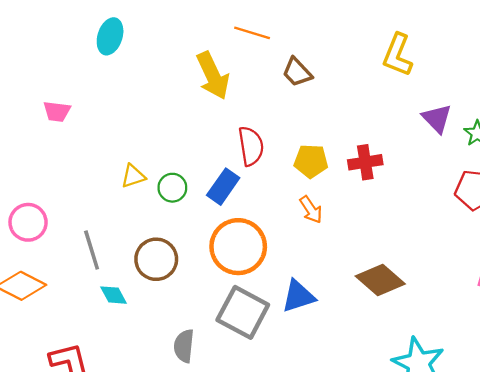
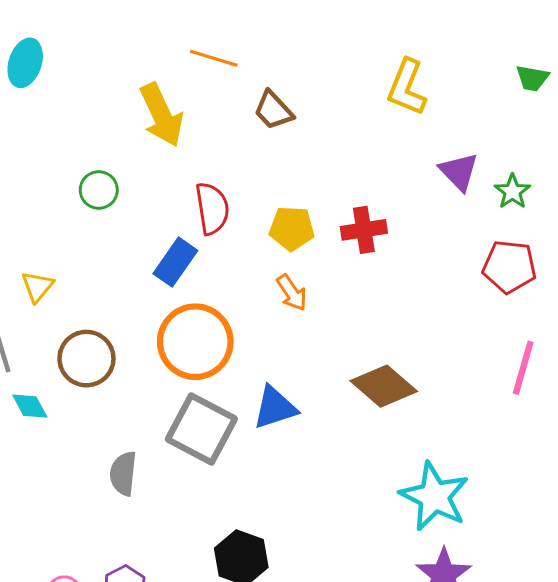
yellow triangle: (133, 176) -> (37, 287), moved, turned -32
green circle: (172, 188) -> (99, 190), moved

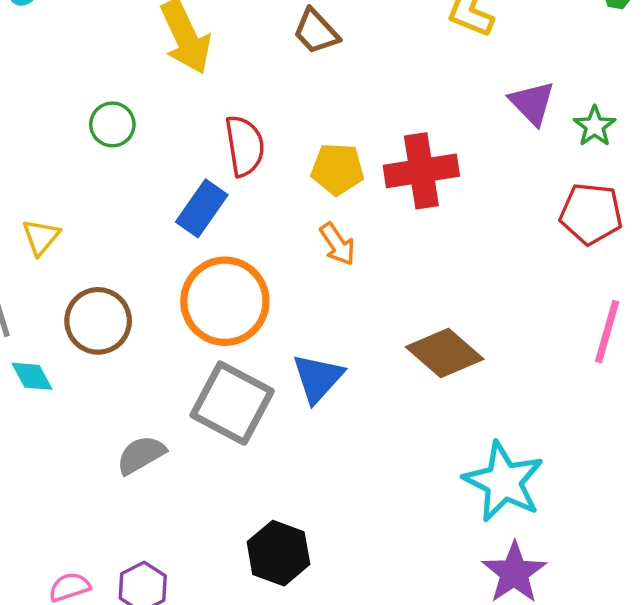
red cross: (364, 230) -> (421, 171), size x1.4
blue triangle: (275, 408) -> (318, 378), turned -30
gray semicircle: (123, 473) -> (141, 455), turned 54

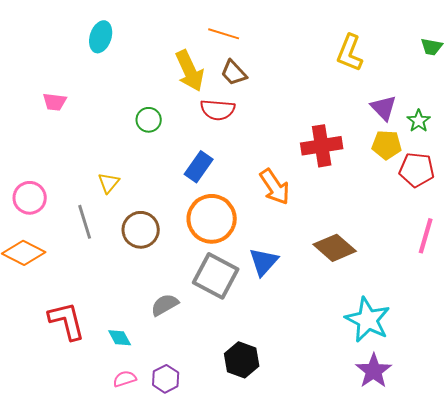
brown trapezoid: (316, 32) -> (234, 73), moved
red semicircle: (245, 146) -> (218, 110), moved, turned 104
yellow pentagon: (337, 169) -> (387, 145), moved
orange arrow: (337, 244) -> (275, 187), size x1.5
cyan diamond: (32, 376) -> (120, 338), moved

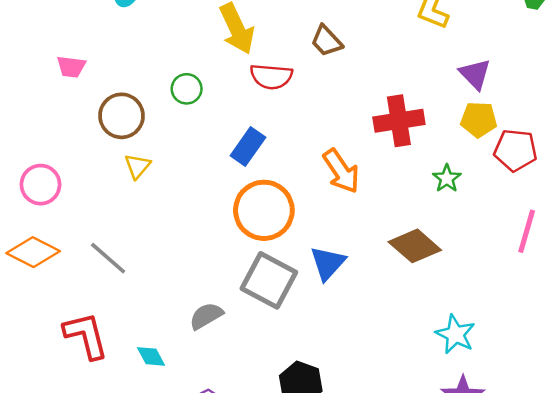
brown trapezoid: (234, 73) -> (326, 41), moved
green star: (419, 121) -> (447, 178), moved
gray line: (85, 222) -> (108, 258), moved, turned -32
brown circle: (141, 230) -> (122, 116), moved
cyan star: (368, 320) -> (455, 334), size x0.7

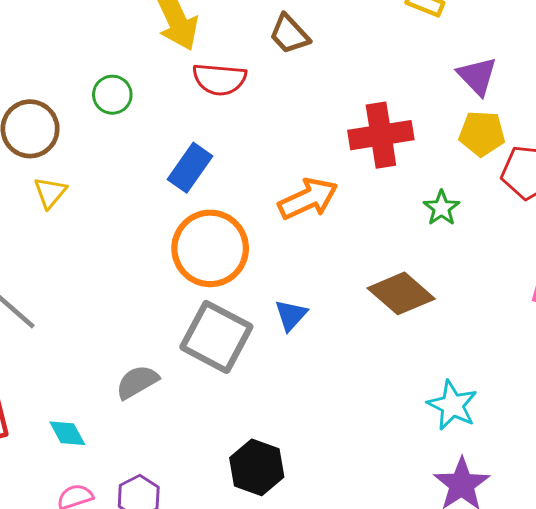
orange arrow: (341, 171) -> (308, 199), turned -81
blue triangle: (328, 263) -> (291, 315), size x0.7

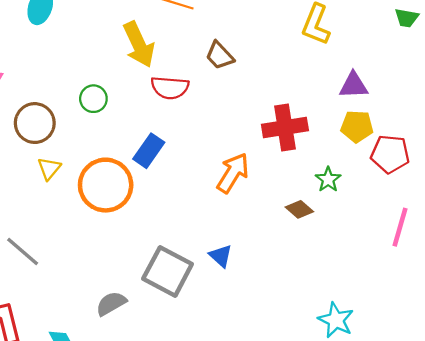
purple triangle: (477, 76) -> (354, 85), turned -48
orange arrow: (308, 199) -> (233, 173), turned -33
orange circle: (210, 248) -> (106, 185), moved
brown diamond: (401, 293) -> (299, 209), moved, size x0.6
blue triangle: (291, 315) -> (221, 256), turned -30

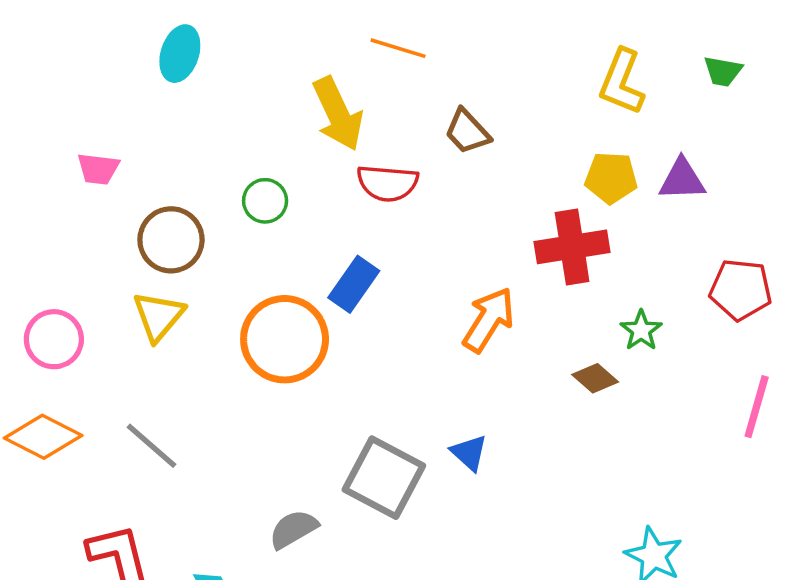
green trapezoid: (407, 18) -> (723, 71), moved
yellow pentagon: (357, 126) -> (611, 178), moved
yellow triangle: (49, 168) -> (159, 316), moved, size x1.4

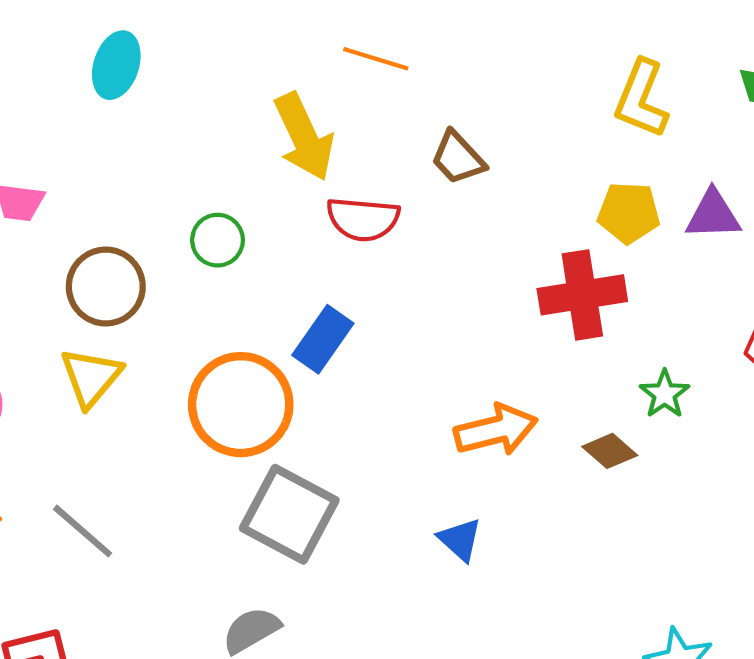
orange arrow: (489, 320) -> (496, 430), moved, turned 44
gray square: (384, 478) -> (289, 514), moved

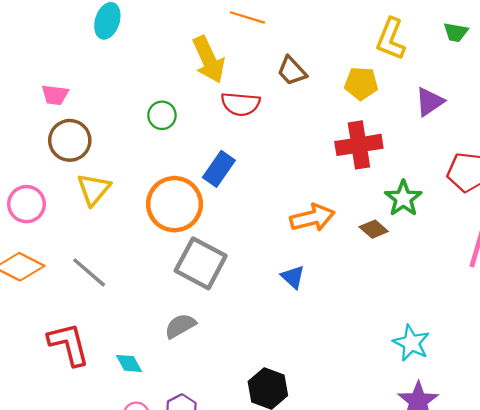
yellow pentagon: (629, 213) -> (361, 83), moved
purple triangle: (713, 215) -> (430, 102), turned -32
brown circle: (106, 287) -> (70, 140), moved
green star: (665, 394) -> (403, 198), size x1.4

